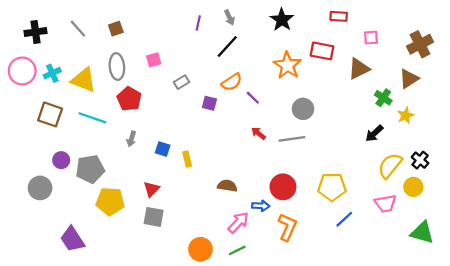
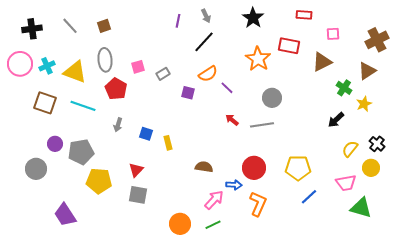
pink square: (154, 60) -> (138, 67), moved
yellow semicircle: (390, 166) -> (350, 149), size x0.7
green triangle: (422, 233) -> (361, 208), moved

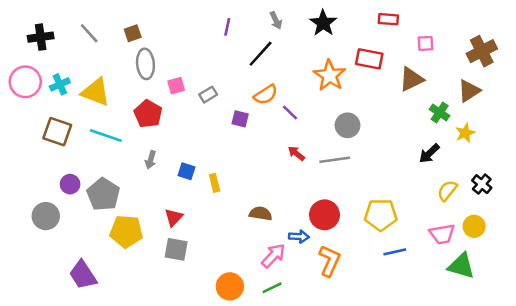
gray arrow: (206, 16) -> (276, 20), moved
gray ellipse: (105, 60) -> (145, 64), moved
gray pentagon: (81, 152) -> (103, 194), turned -30
yellow circle: (371, 168) -> (474, 226), moved
blue line: (309, 197) -> (395, 252), turned 30

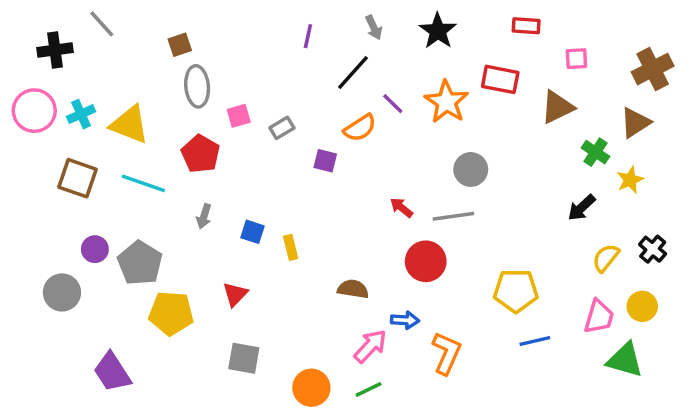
gray line: (89, 33) -> (102, 24), moved
purple line: (290, 113) -> (393, 104), moved
red circle: (324, 215) -> (426, 261), moved
pink trapezoid: (442, 234) -> (599, 317), turned -64
gray square: (176, 249) -> (244, 358), moved

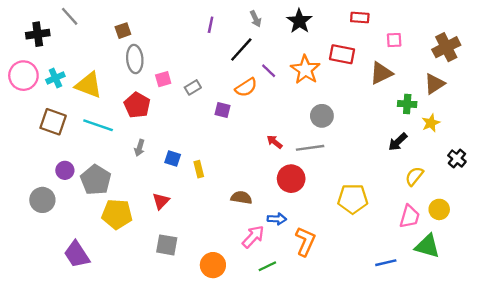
green cross: (595, 152) -> (407, 104), turned -30
black cross: (653, 249) -> (457, 158), moved
blue line: (535, 341) -> (386, 263), moved
green line: (369, 389) -> (267, 266), moved

